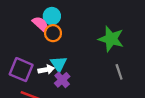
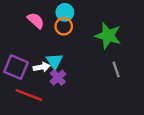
cyan circle: (52, 16) -> (65, 12), moved
orange circle: (53, 33) -> (64, 26), moved

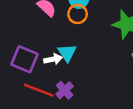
purple cross: (58, 78) -> (65, 90), moved

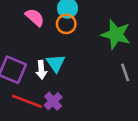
white arrow: (53, 59) -> (41, 70), turned 96

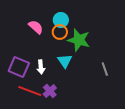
green star: (116, 34) -> (79, 40), moved
cyan triangle: (56, 63) -> (65, 61), moved

